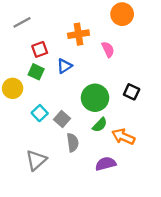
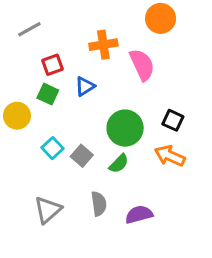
pink semicircle: (108, 49) -> (142, 65), size x1.5
green semicircle: (100, 125) -> (119, 164), moved
orange arrow: (123, 137) -> (170, 156), moved
gray semicircle: (73, 143) -> (99, 204), moved

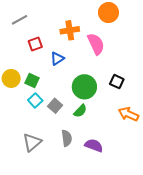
green square: (48, 94) -> (32, 81), moved
orange arrow: (170, 156) -> (128, 114), moved
purple semicircle: (139, 214) -> (94, 145), turned 36

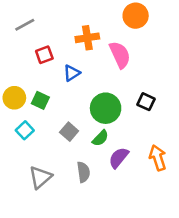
cyan square: (35, 100) -> (25, 130), moved
orange arrow: (128, 114) -> (158, 158), moved, turned 48
purple semicircle: (94, 145) -> (119, 158), moved, turned -72

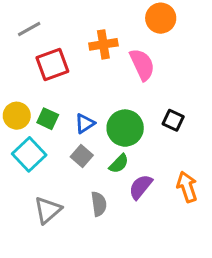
red square: (44, 55) -> (52, 65), size x1.5
blue triangle: (72, 73) -> (85, 123), moved
cyan square: (25, 130) -> (29, 154), size x1.5

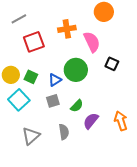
black square: (173, 120) -> (112, 64), moved
green circle: (125, 128) -> (76, 70), moved
gray square: (82, 156) -> (53, 101), turned 32

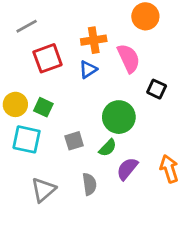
green circle: (76, 70) -> (119, 117), moved
blue triangle: (55, 80) -> (88, 69), moved
cyan square: (19, 100) -> (27, 139), turned -35

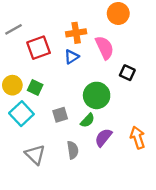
gray line: (27, 26) -> (13, 29), moved
cyan square: (27, 139) -> (21, 114), turned 35
gray triangle: (43, 190) -> (35, 155), turned -35

